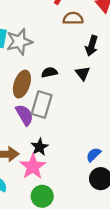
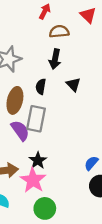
black arrow: (92, 46) -> (55, 59), moved
black semicircle: (49, 72) -> (41, 87), turned -63

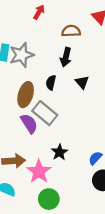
red arrow: (45, 11) -> (39, 12), moved
gray rectangle: (36, 119) -> (45, 113), turned -65
black star: (38, 160) -> (60, 152), moved

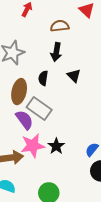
pink star: (39, 171) -> (33, 146), moved, turned 30

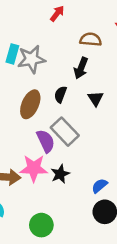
gray rectangle: (39, 108) -> (65, 132), moved
purple semicircle: (24, 120) -> (46, 141), moved

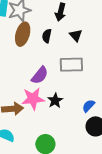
brown ellipse: (30, 104) -> (23, 34), moved
gray rectangle: (65, 132) -> (71, 65), moved, turned -40
purple semicircle: (46, 141) -> (40, 75), turned 72

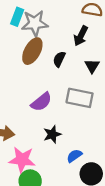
pink star: (33, 99) -> (22, 160), moved
blue semicircle: (88, 106) -> (74, 156), moved

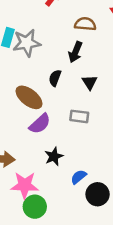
brown ellipse: (32, 51) -> (29, 97), moved, turned -76
gray rectangle: (80, 98) -> (79, 116), size x0.7

